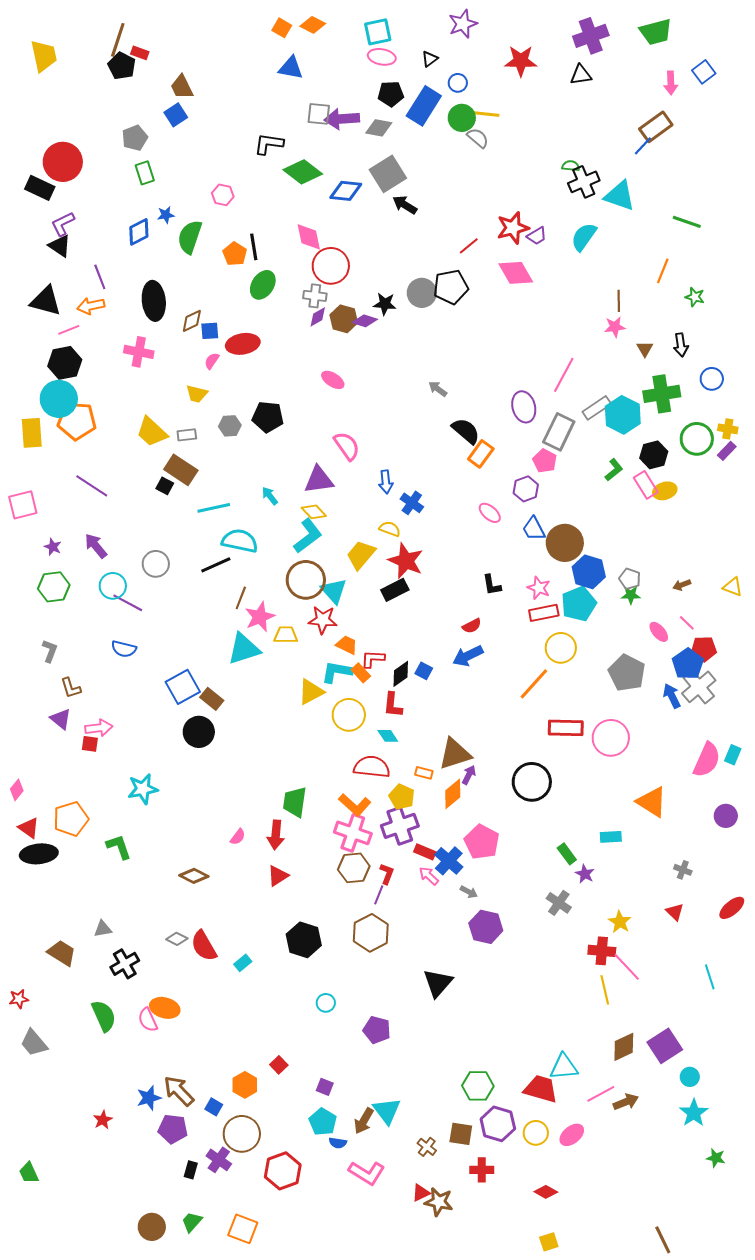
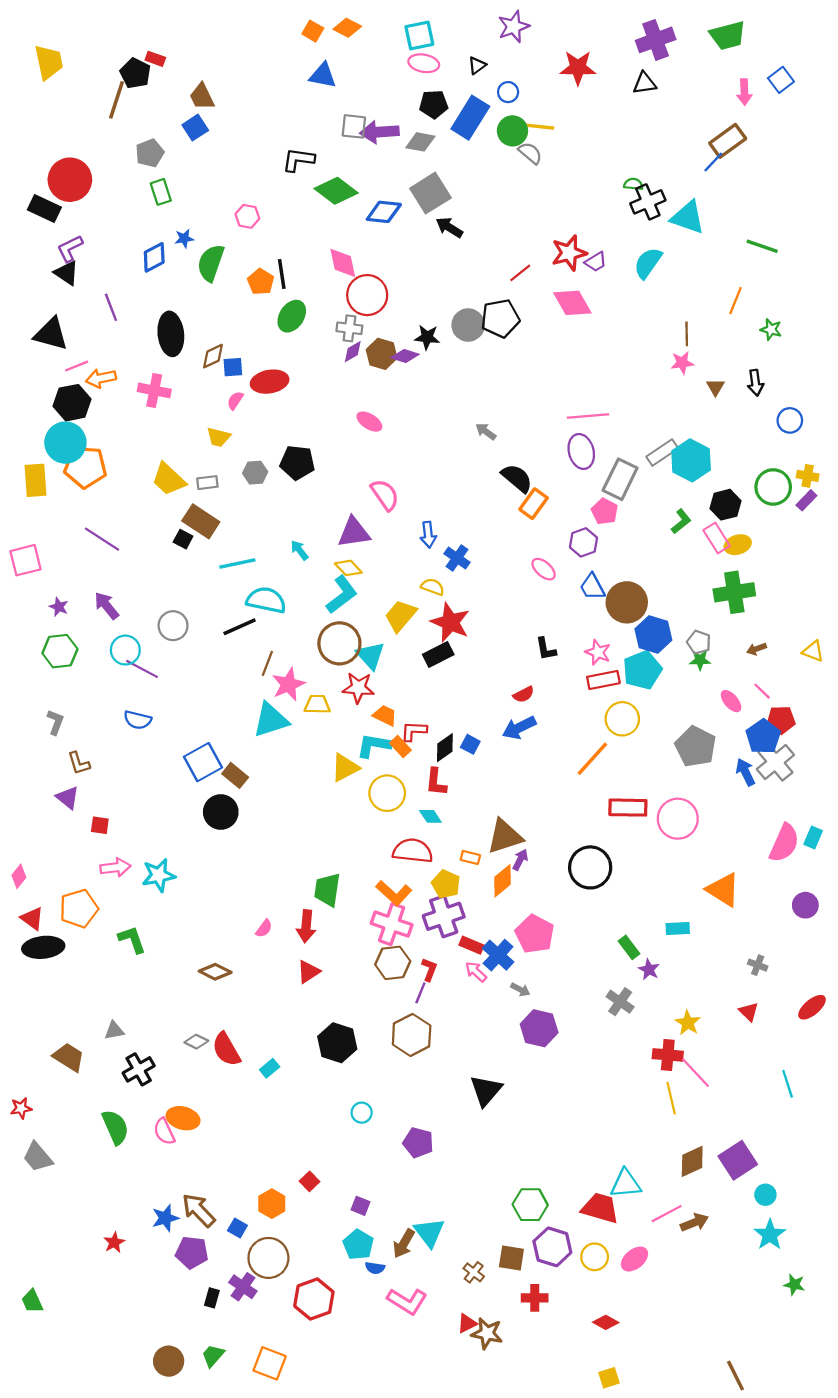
brown line: (118, 40) -> (116, 100), moved
orange arrow: (91, 306) -> (101, 378), moved
pink line: (564, 375) -> (588, 416), moved, turned 57
green cross: (662, 394) -> (734, 592), moved
pink arrow: (99, 728) -> (115, 867), moved

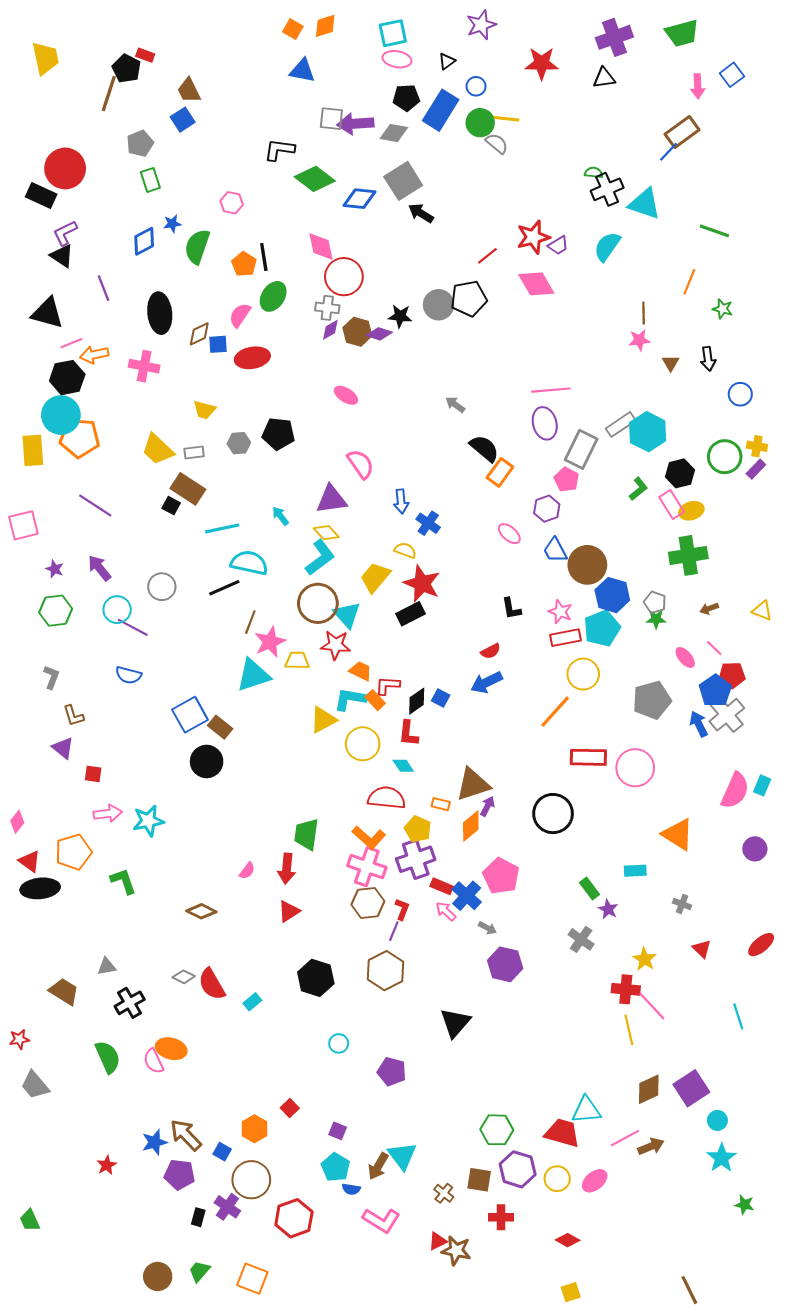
orange diamond: (347, 28) -> (325, 26), turned -45
pink semicircle: (235, 400) -> (240, 315), moved, size x1.4
gray pentagon: (696, 747) -> (652, 700), turned 30
gray cross: (758, 965) -> (682, 904), moved

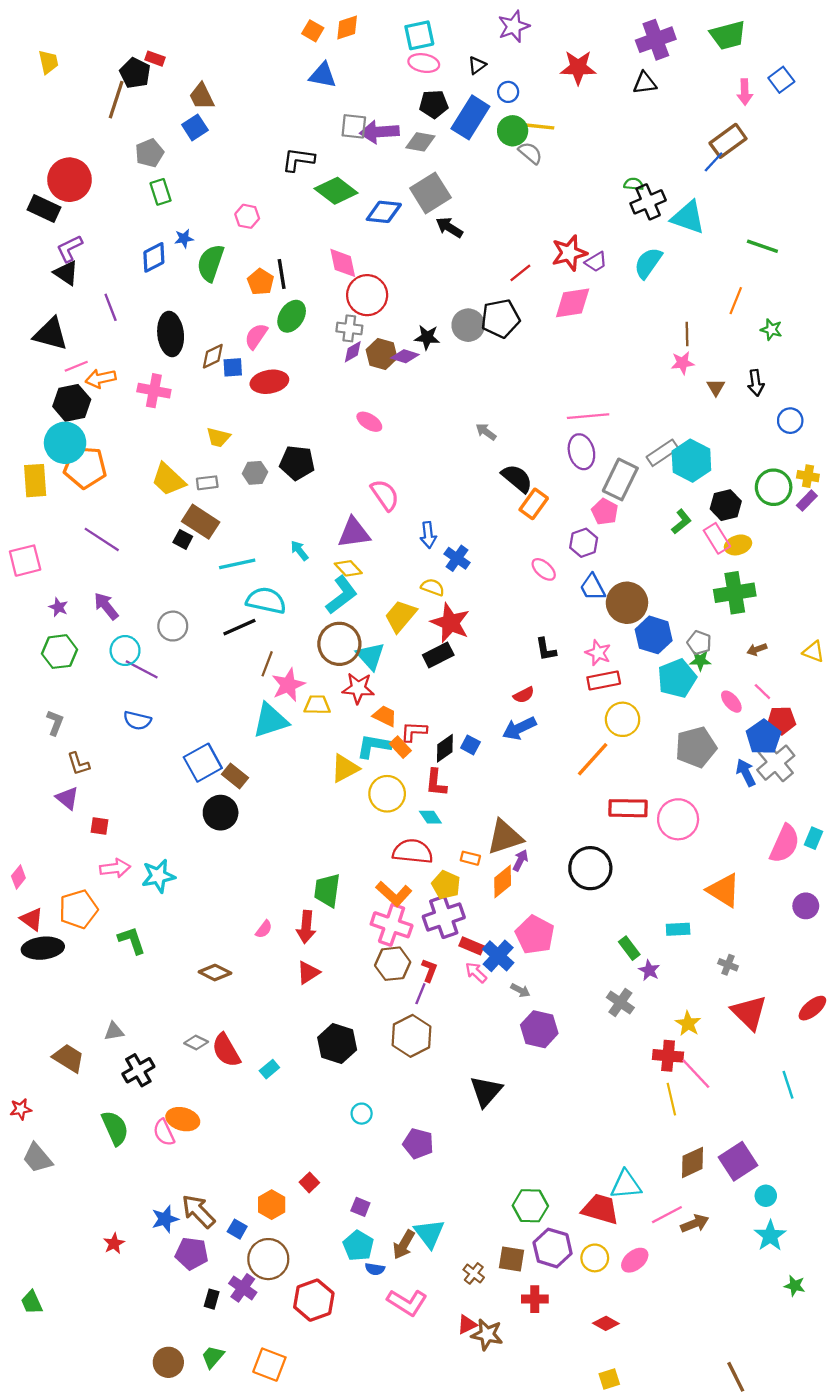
yellow trapezoid: (45, 58) -> (48, 62), size x0.7
pink diamond: (536, 284) -> (573, 303), turned -69
cyan pentagon: (602, 628) -> (677, 678), moved
red triangle: (702, 949) -> (749, 1013), size x1.8

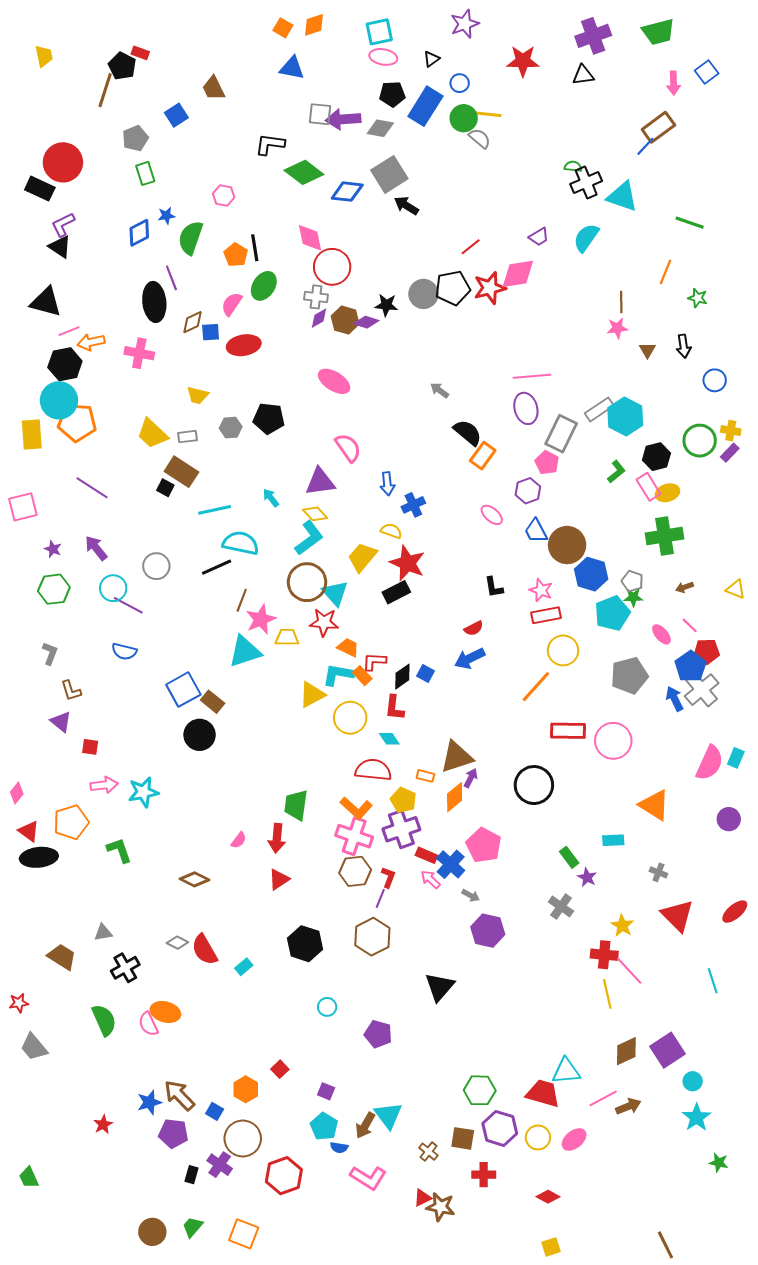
brown trapezoid: (202, 96) -> (214, 88), moved
red star: (569, 253) -> (490, 288), moved
purple line: (111, 307) -> (171, 278), moved
pink ellipse: (369, 422) -> (334, 381), size x1.4
blue cross: (457, 558) -> (413, 505), turned 30

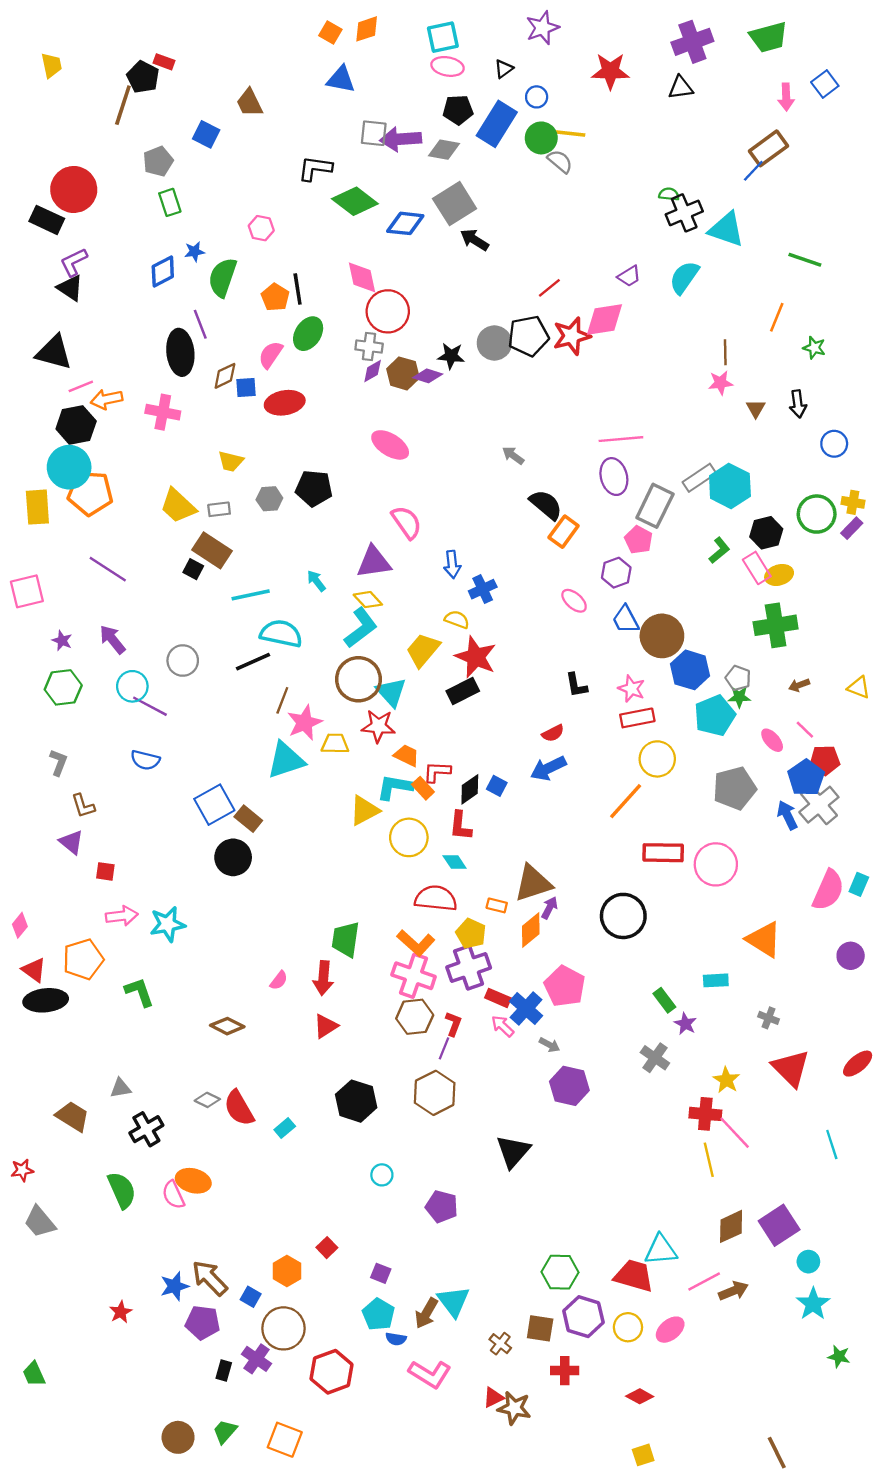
blue square: (176, 115) -> (206, 134), turned -30

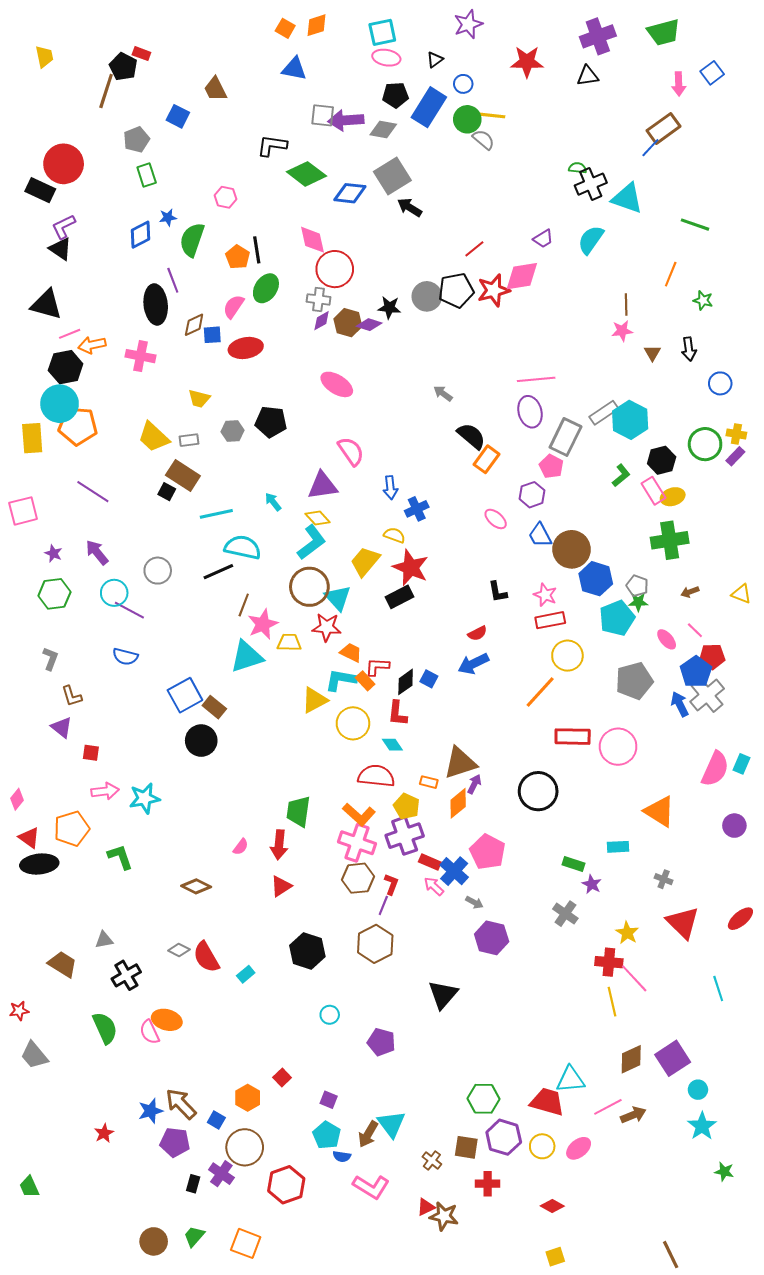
green rectangle: (664, 1000) -> (574, 864), turned -35

